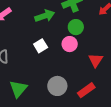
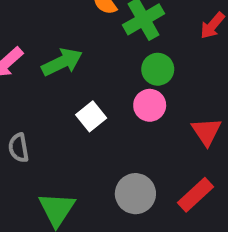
green arrow: (45, 16) -> (62, 62), moved

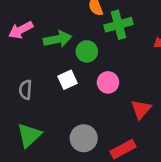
green circle: (158, 69) -> (87, 51), moved
gray semicircle: (19, 148) -> (25, 90), moved

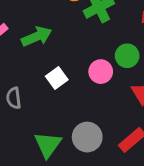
green circle: (87, 51) -> (127, 56), moved
green triangle: (29, 135) -> (48, 145), moved

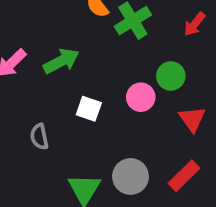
white square: (57, 78) -> (89, 109), turned -30

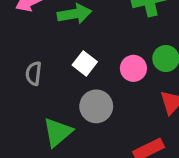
gray circle: (131, 176) -> (96, 106), moved

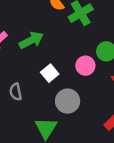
white square: (85, 63) -> (50, 73), turned 30

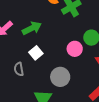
white square: (50, 73) -> (36, 53), moved

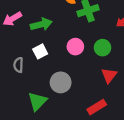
pink circle: (75, 49) -> (75, 47), moved

